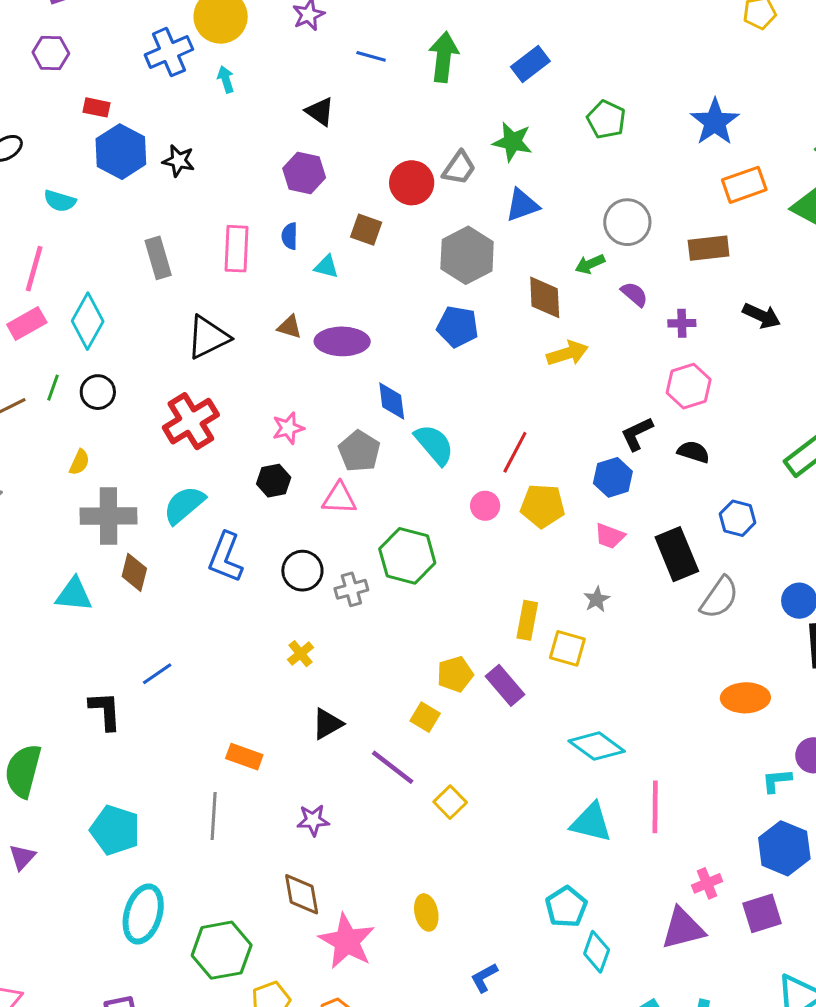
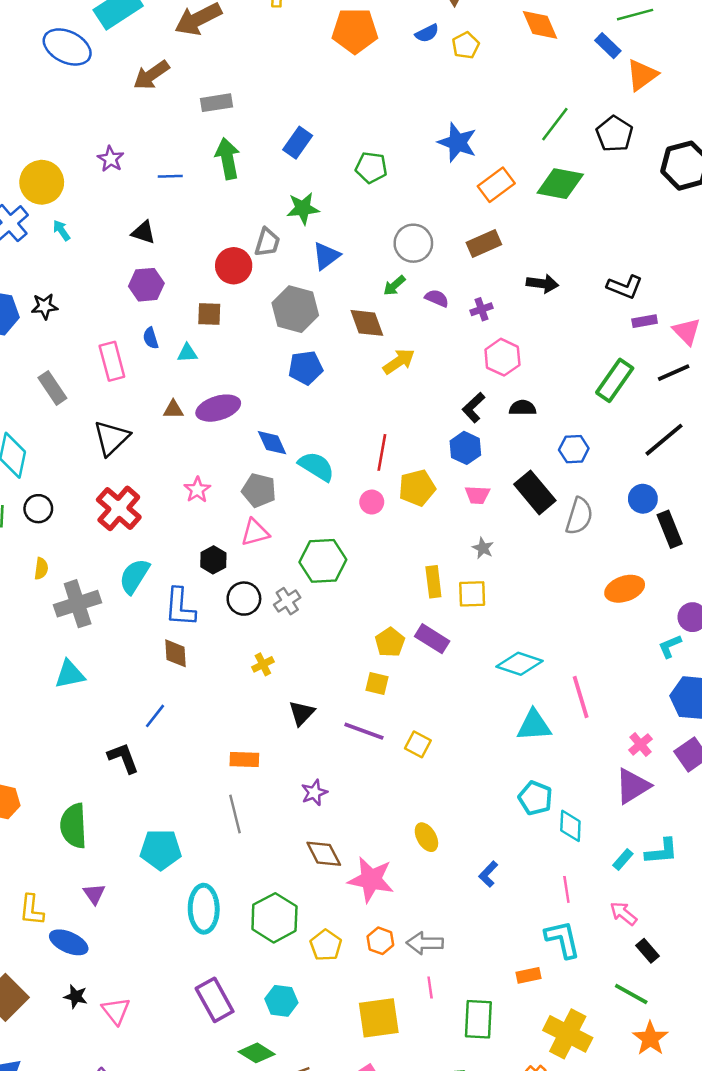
black hexagon: (274, 481) -> (213, 560), moved
brown diamond: (134, 572) -> (175, 653), moved
yellow cross: (300, 654) -> (263, 664), turned 30

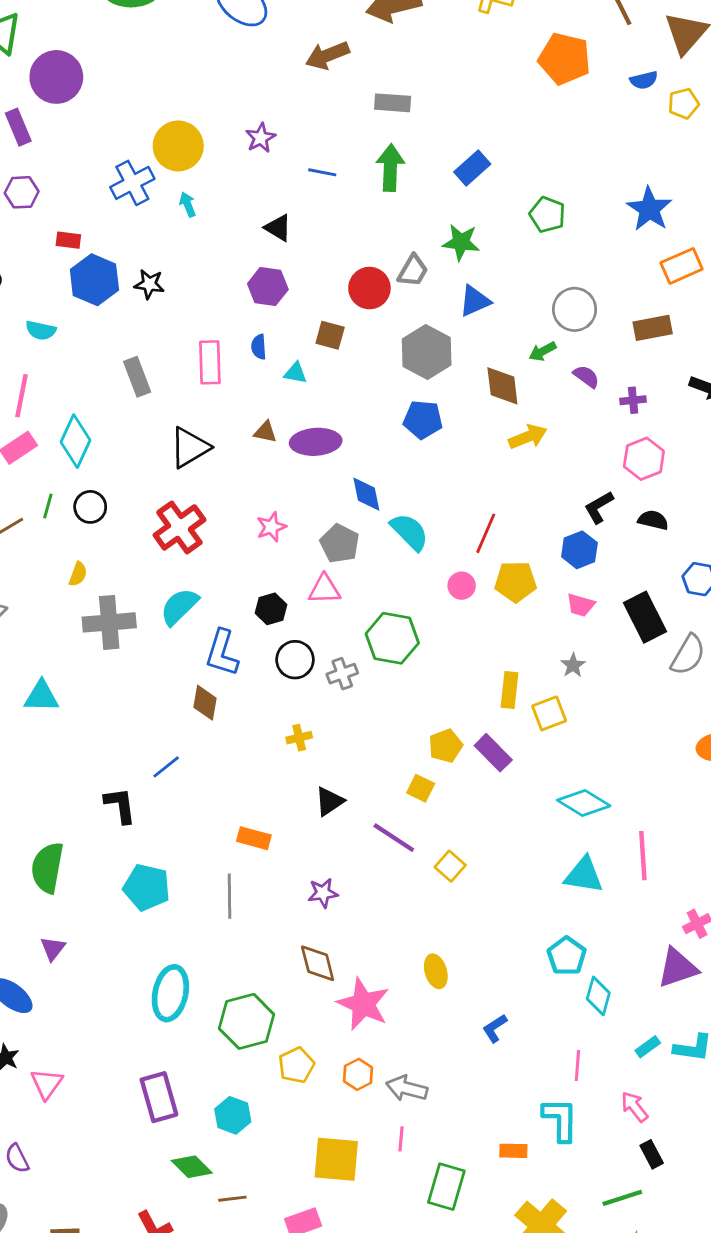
yellow square: (472, 594) -> (549, 713), turned -32
cyan triangle: (70, 674) -> (41, 696), moved
cyan pentagon: (161, 850) -> (147, 887), moved
green line: (631, 994) -> (622, 1198), turned -60

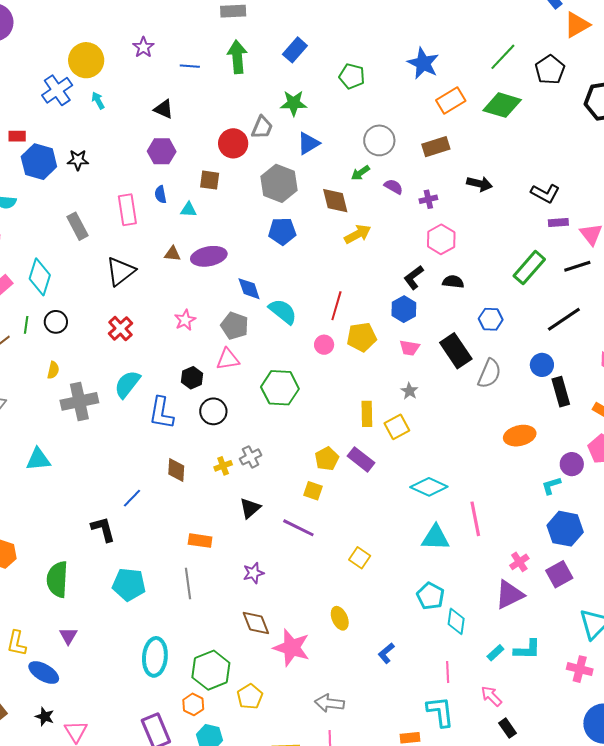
red cross: (179, 527) -> (120, 328), size x0.7
gray cross: (342, 674) -> (251, 457), moved
brown diamond: (205, 703) -> (176, 470), moved
yellow square: (450, 866) -> (360, 558), moved
orange hexagon: (358, 1074) -> (193, 704), moved

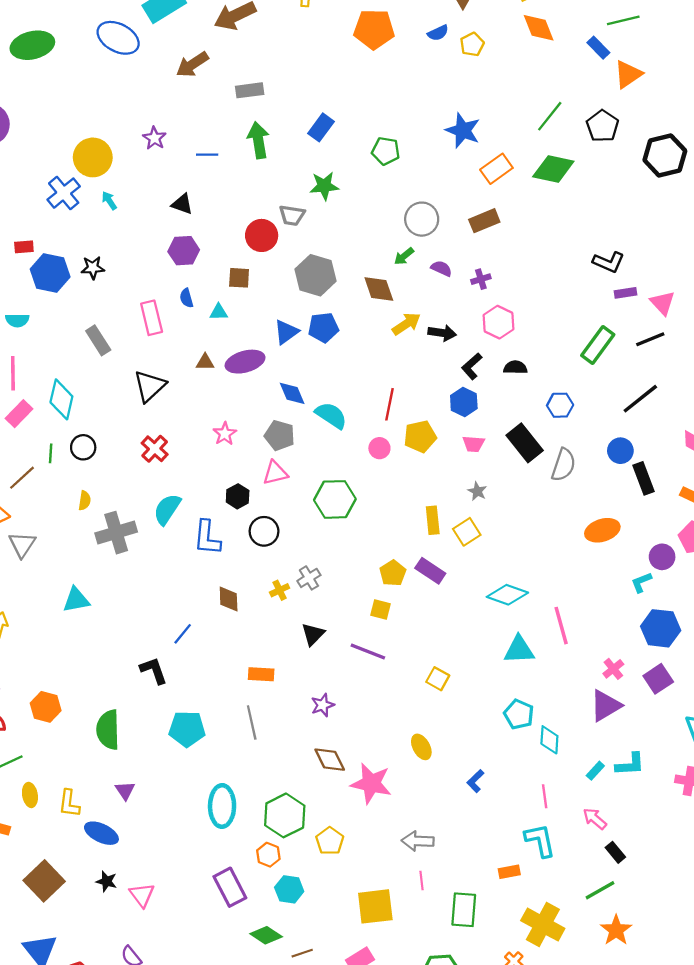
gray trapezoid: (262, 127) -> (292, 215), turned 80
blue triangle: (308, 143) -> (286, 332), moved
black arrow: (479, 184) -> (442, 333), moved

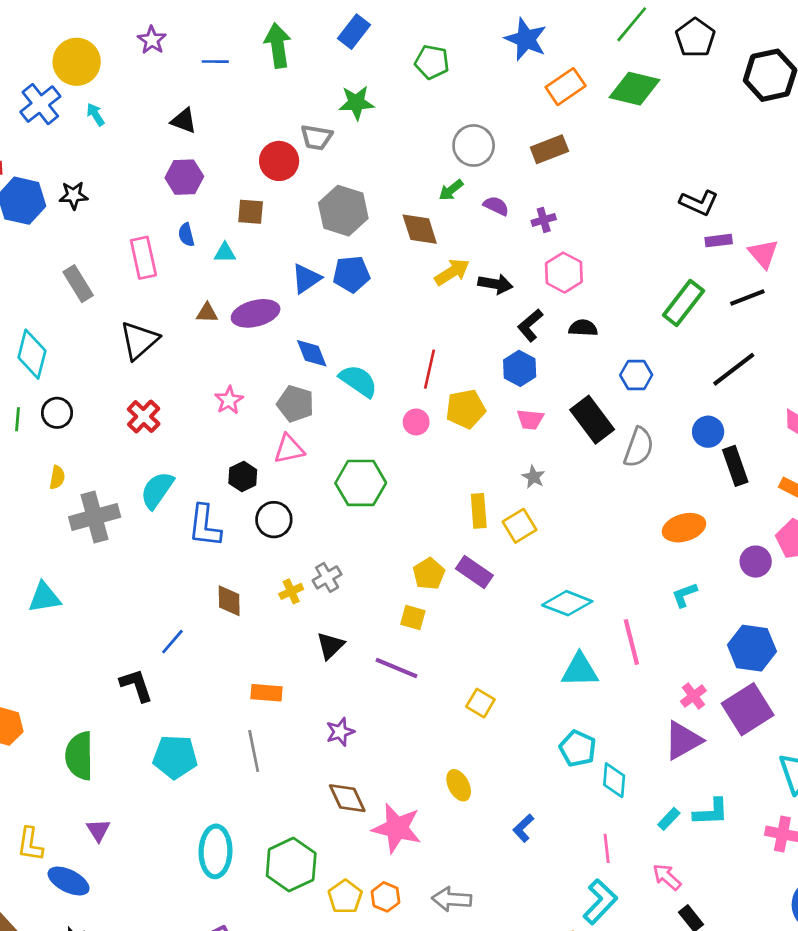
cyan L-shape: (641, 582) -> (685, 595), moved
purple square: (658, 679) -> (748, 709), size x1.4
cyan L-shape: (540, 840) -> (600, 902), turned 54
orange hexagon: (268, 855) -> (385, 897), moved

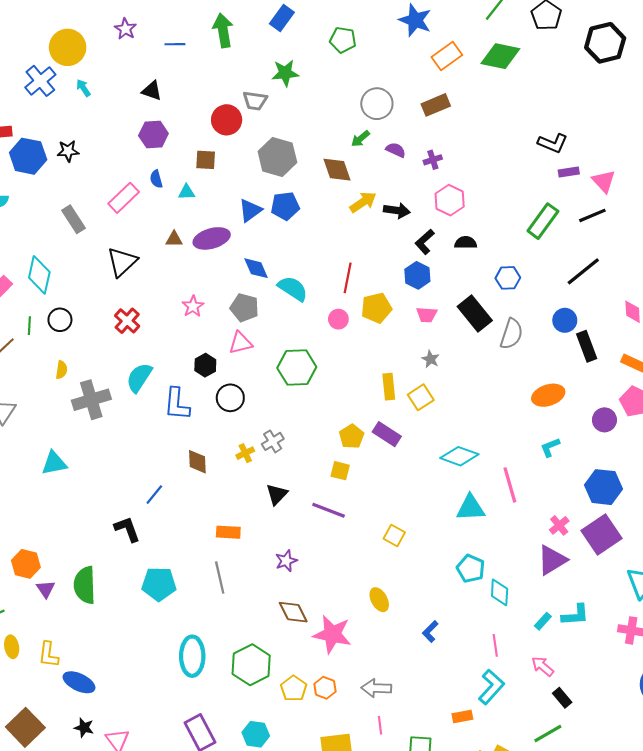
pink rectangle: (143, 258) -> (124, 198), turned 60
purple triangle: (98, 830) -> (46, 589), moved

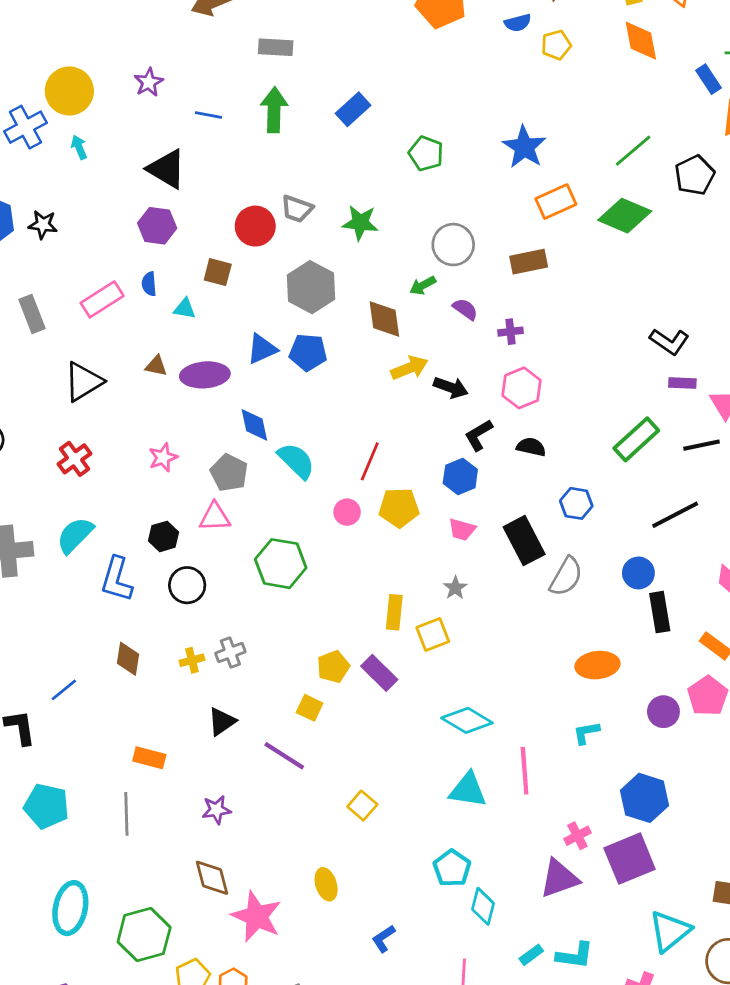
green star: (285, 73) -> (360, 223), moved
black triangle: (152, 91) -> (167, 169), size x1.5

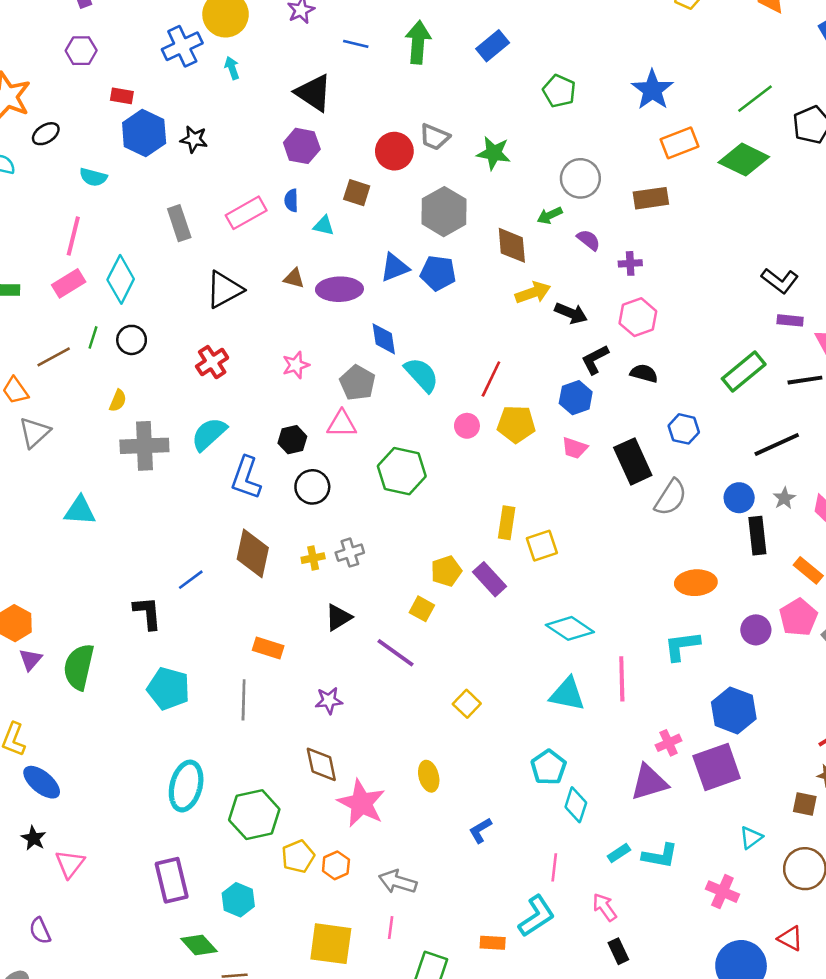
gray star: (455, 588) -> (784, 498), moved
brown diamond: (128, 659) -> (253, 553), size x1.5
cyan L-shape: (586, 733) -> (682, 646), size x1.4
cyan triangle: (670, 931) -> (751, 838), size x0.6

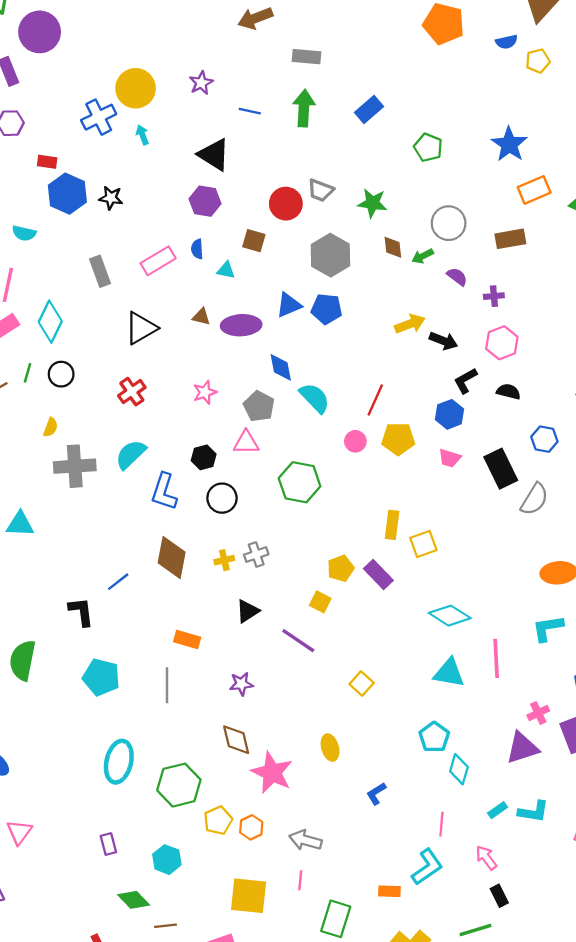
brown diamond: (512, 245) -> (393, 247), moved, size x0.7
purple rectangle: (172, 880) -> (108, 844), size x0.6

